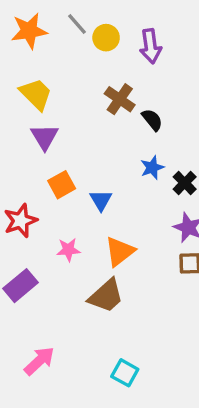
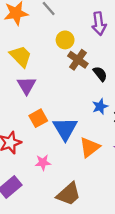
yellow circle: (106, 38) -> (65, 40), moved
blue triangle: (101, 200) -> (65, 129), size x1.6
orange triangle: (120, 251) -> (90, 147), moved

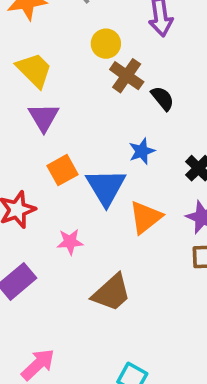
blue star: (100, 106) -> (142, 151), moved

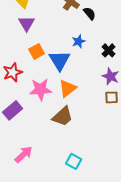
orange triangle: (146, 217) -> (68, 88), moved
pink star: (70, 242) -> (41, 89), size x1.6

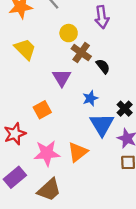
purple triangle: (27, 23) -> (62, 78), moved
blue triangle: (60, 60) -> (102, 125), moved
brown trapezoid: (63, 116) -> (49, 190), moved

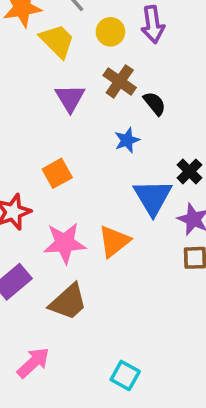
yellow circle: (69, 33) -> (110, 32), moved
yellow trapezoid: (25, 49) -> (57, 41), moved
purple triangle: (62, 78) -> (70, 98), moved
blue star: (90, 98) -> (127, 140), moved

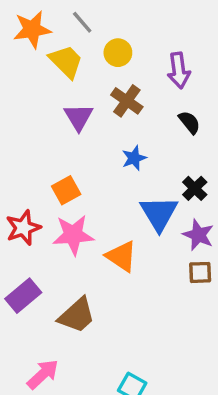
purple arrow: (153, 24) -> (179, 71), moved
black semicircle: (155, 103) -> (189, 122), moved
orange triangle: (114, 241) -> (121, 256), turned -48
pink star: (65, 243) -> (73, 235), moved

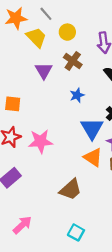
orange square: (66, 190) -> (13, 104), moved, turned 35
orange triangle: (121, 256) -> (93, 157), moved
brown trapezoid: (77, 315) -> (71, 190), moved

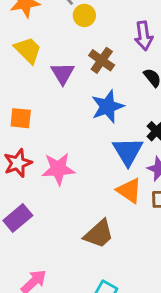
yellow circle: (67, 32) -> (84, 15), moved
yellow trapezoid: (36, 37) -> (28, 50), moved
blue star: (77, 95) -> (107, 107), size x1.6

